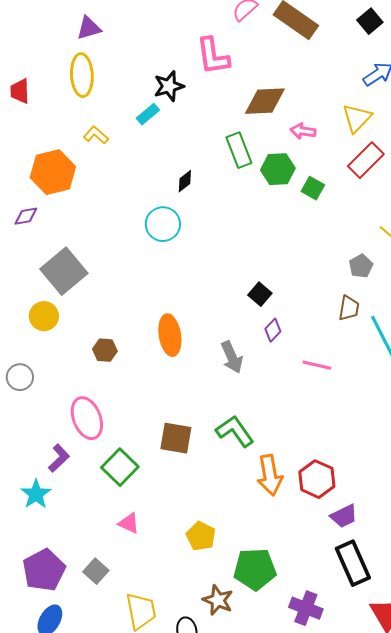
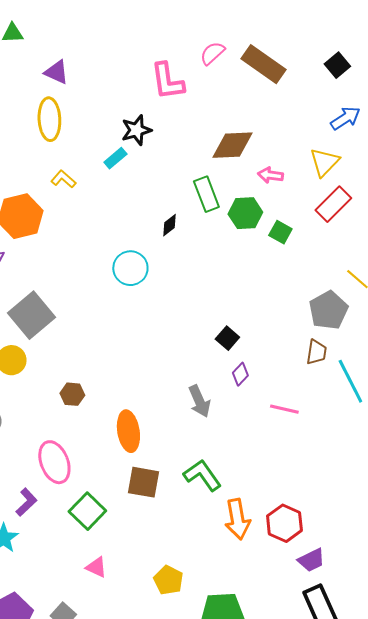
purple triangle: (89, 28) -> (56, 72), turned 40
pink L-shape: (213, 56) -> (167, 81), moved
black diamond: (185, 181) -> (169, 225), moved
gray pentagon: (361, 266) -> (328, 310), size x1.6
orange ellipse: (170, 335) -> (128, 431), moved

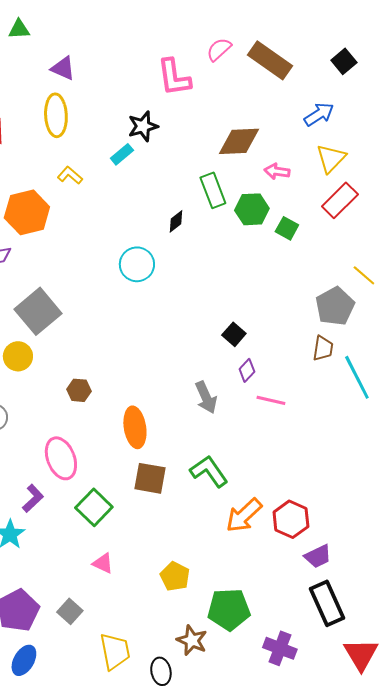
blue arrow: (345, 118) -> (319, 114), moved
pink line: (284, 409) -> (271, 400), moved
orange arrow: (237, 519) -> (244, 515), turned 57

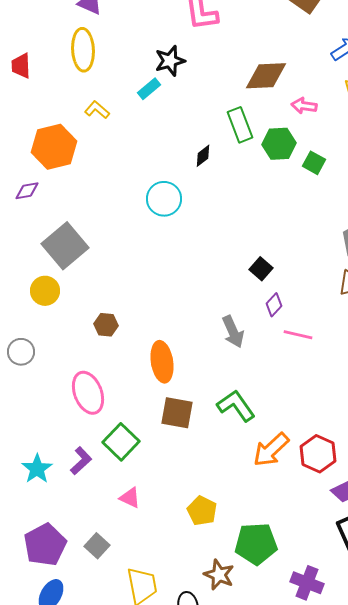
purple L-shape: (33, 498) -> (81, 461), moved

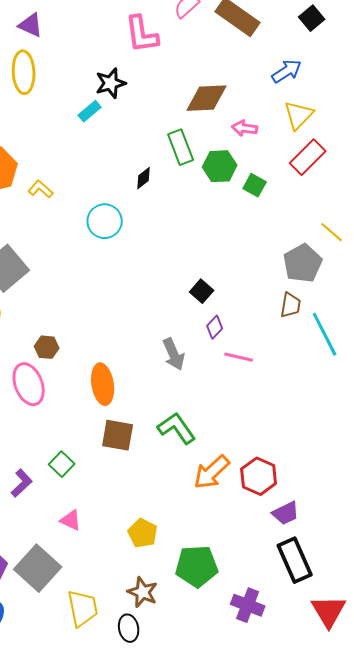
yellow L-shape: (97, 110) -> (41, 189), moved
pink ellipse: (88, 393) -> (29, 384), moved
green square: (121, 442) -> (62, 464), size x0.7
gray square: (97, 546) -> (38, 568), size x1.8
brown star: (219, 575) -> (143, 592), moved

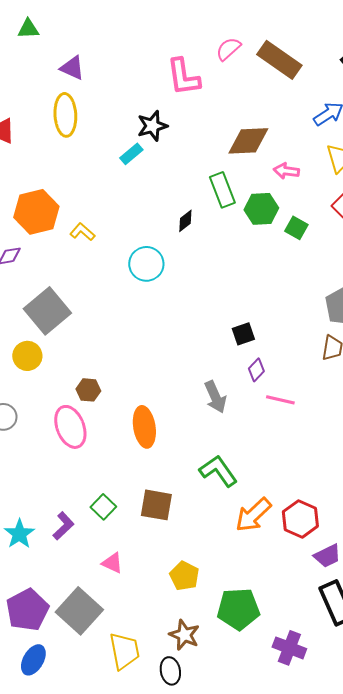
black square: (202, 291) -> (243, 334), turned 30
brown square: (118, 435) -> (156, 505), moved

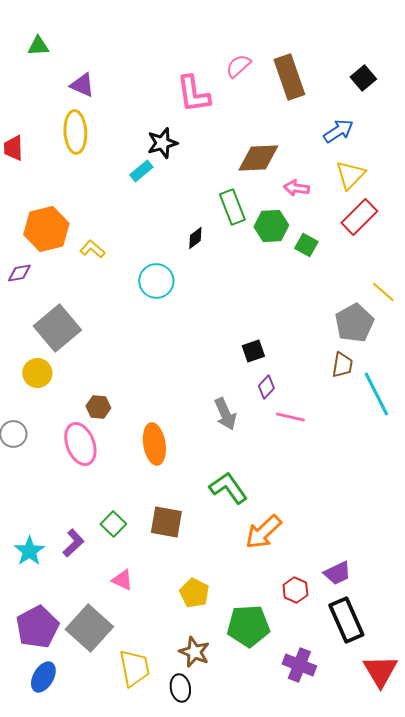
brown rectangle: (279, 60) -> (289, 77), turned 36
red hexagon: (300, 519) -> (295, 590), moved, size x0.7

